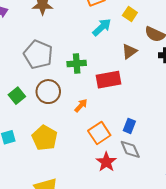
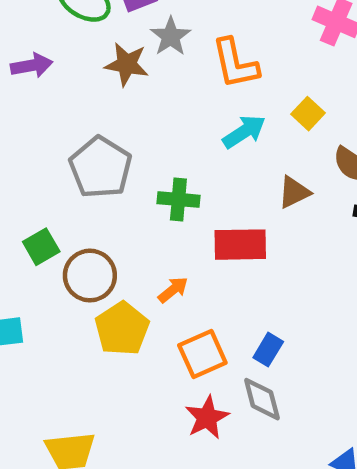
brown circle: (48, 92) -> (90, 276), moved
yellow pentagon: (45, 138) -> (122, 329), moved

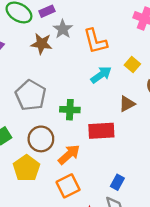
brown circle: (90, 276) -> (41, 139), moved
orange arrow: (173, 290) -> (69, 154), size x1.5
yellow pentagon: (122, 329) -> (27, 168), moved
orange square: (202, 354) -> (68, 186), moved

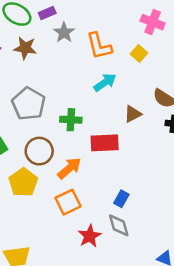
brown star: (42, 44) -> (25, 48), moved
yellow square: (132, 65) -> (139, 53), moved

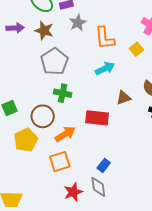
gray pentagon: (29, 104) -> (54, 61), moved
green cross: (71, 120) -> (63, 93), moved

